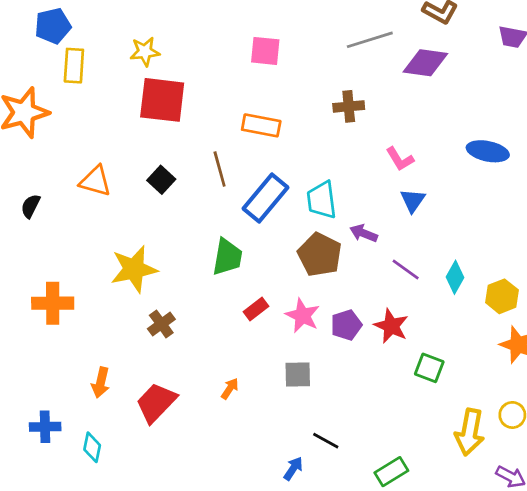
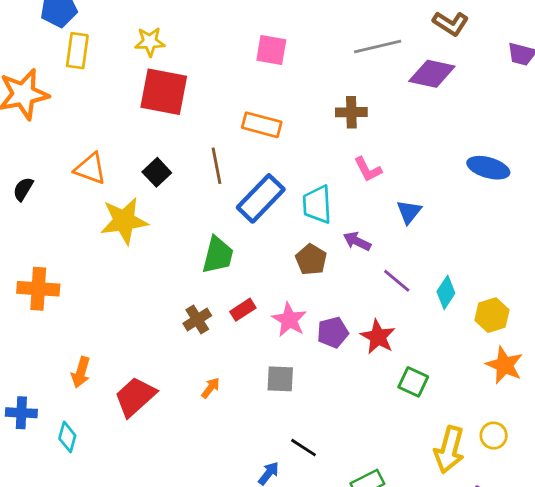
pink L-shape: (400, 159) -> (368, 169), moved
brown pentagon: (320, 255) -> (311, 260), size x0.7
yellow star: (134, 269) -> (124, 221), moved
brown cross: (161, 324) -> (197, 319), moved

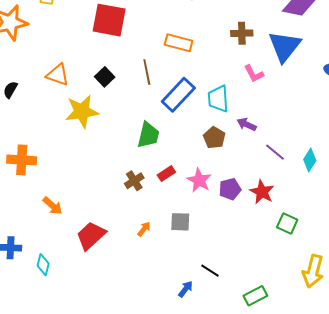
blue triangle: (409, 212) -> (285, 46), moved, size x1.8
orange arrow: (81, 372) -> (53, 206), moved, turned -65
gray square: (280, 379) -> (180, 222), moved

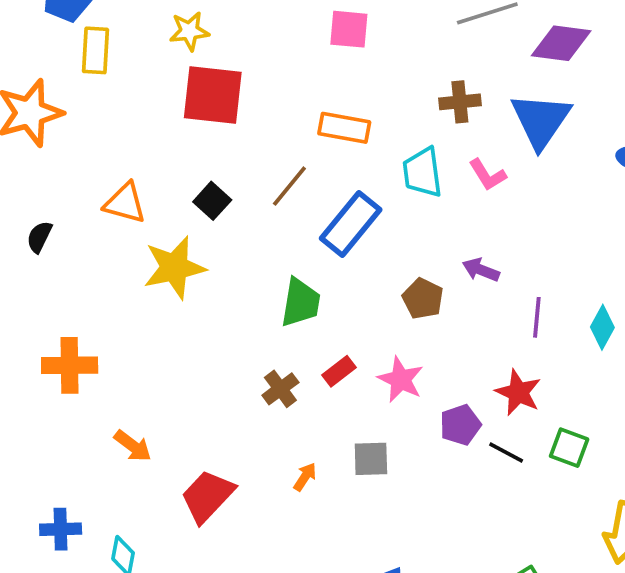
brown line: (147, 72) -> (289, 186), turned 55
cyan trapezoid: (218, 99) -> (422, 172), moved
purple line: (275, 152) -> (537, 317), turned 60
purple pentagon: (230, 189) -> (460, 425), moved
black line: (210, 271) -> (506, 452), moved

